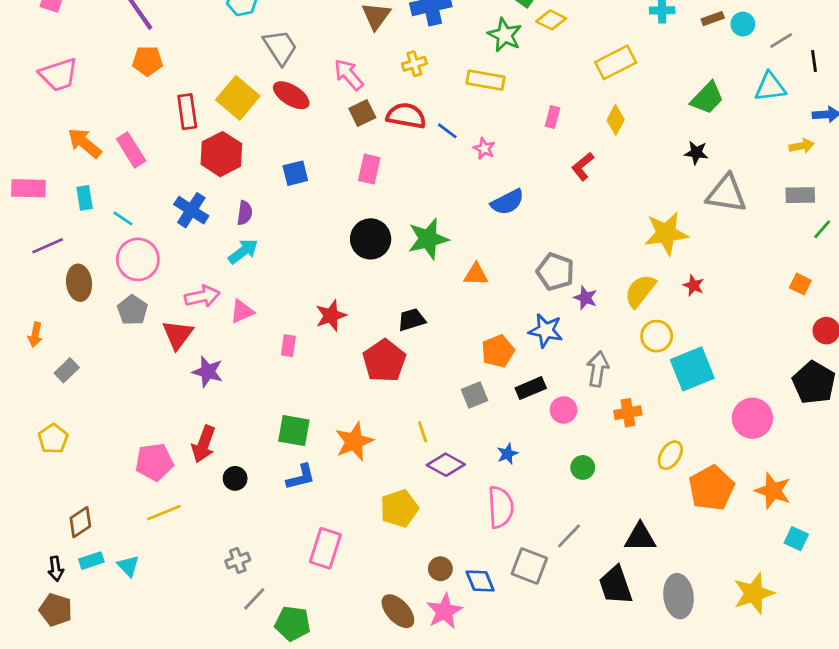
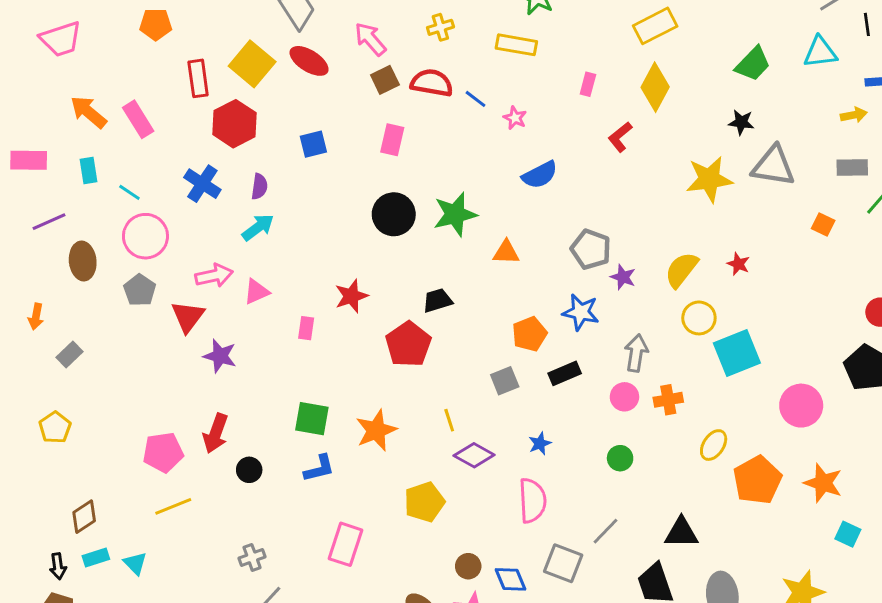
yellow diamond: (616, 120) -> (655, 87), size x1.5
yellow star: (666, 233) -> (709, 179), moved
orange square: (800, 284) -> (823, 224), moved
pink circle: (564, 410) -> (624, 397), moved

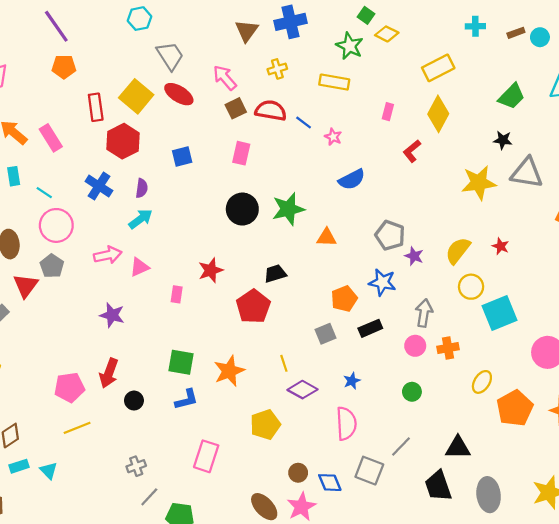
red triangle: (188, 316) -> (26, 286), moved

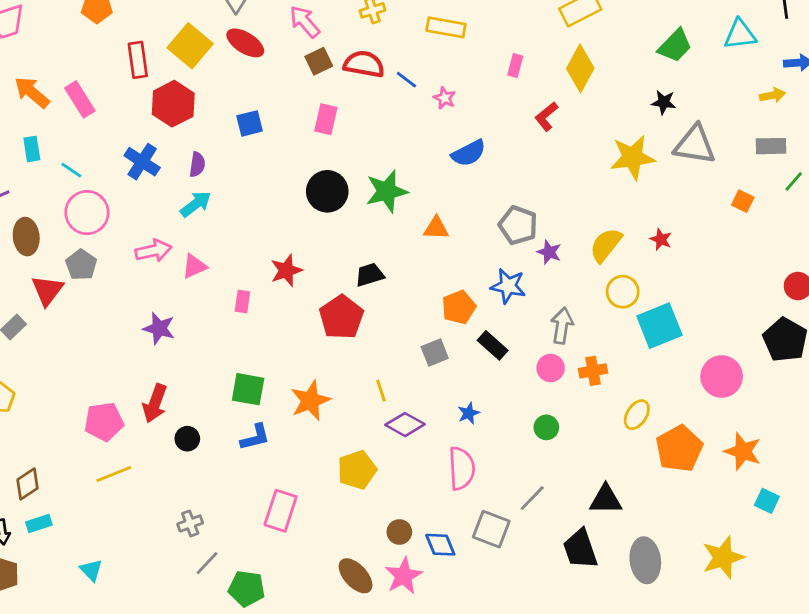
black rectangle: (370, 328) -> (493, 345), turned 65
cyan triangle: (49, 471) -> (91, 570), moved

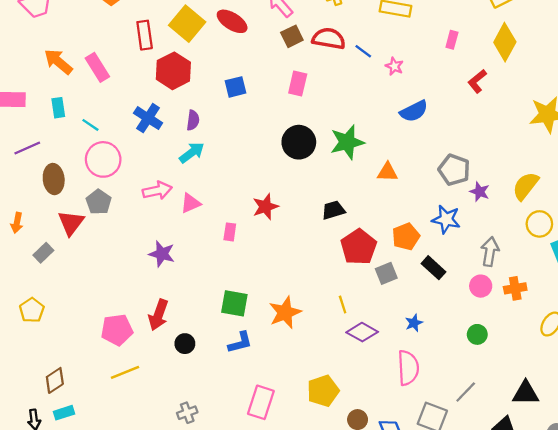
red pentagon: (341, 317) -> (359, 247), moved
yellow pentagon: (357, 470) -> (323, 391), moved

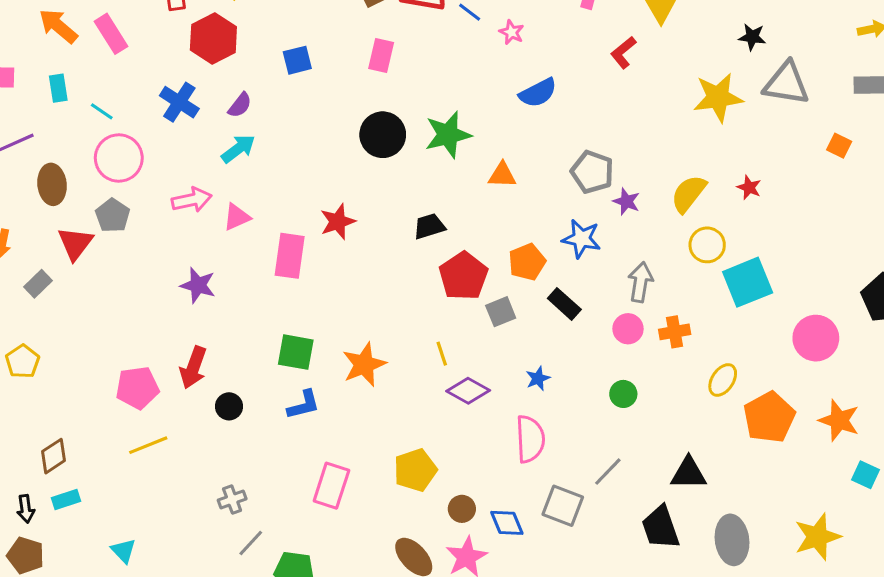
purple semicircle: (193, 120) -> (240, 105), turned 30
pink rectangle: (230, 232) -> (290, 256), size x1.8

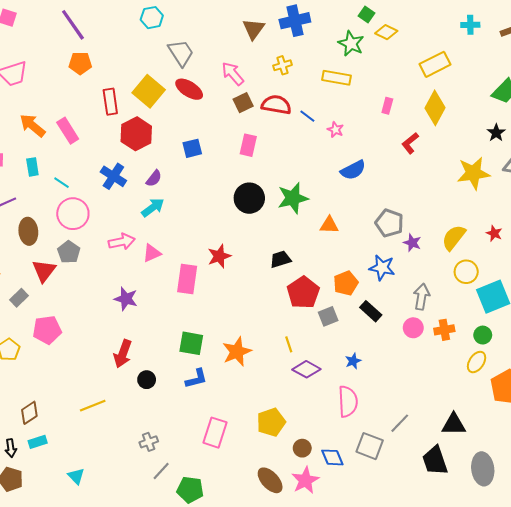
black star: (752, 37) -> (496, 133), turned 30
pink pentagon: (137, 388) -> (47, 330), moved
green circle: (623, 394) -> (483, 335), moved

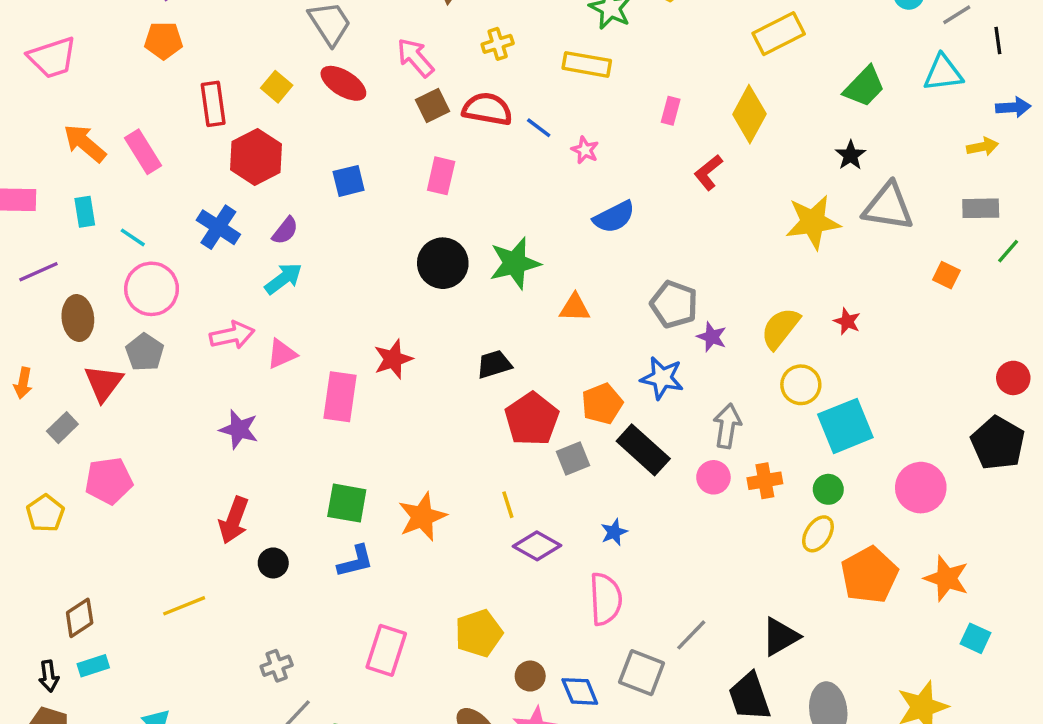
yellow rectangle: (435, 64) -> (779, 34), moved
yellow square: (149, 91) -> (277, 87), size x0.6
black rectangle: (371, 311) -> (643, 450), size x1.4
black triangle: (454, 424) -> (780, 637), turned -30

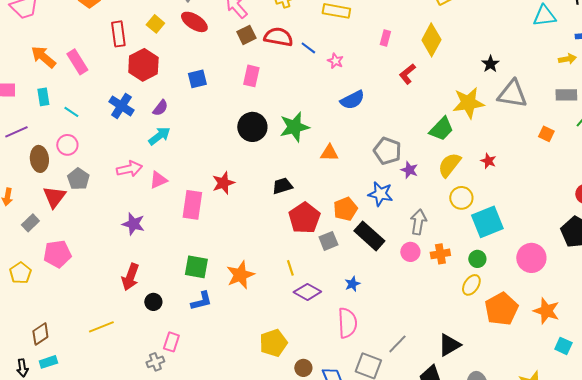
green trapezoid: (864, 87) -> (441, 129), moved
pink circle: (152, 289) -> (67, 145), moved, size x0.7
pink rectangle: (386, 650) -> (171, 342), moved, size x0.7

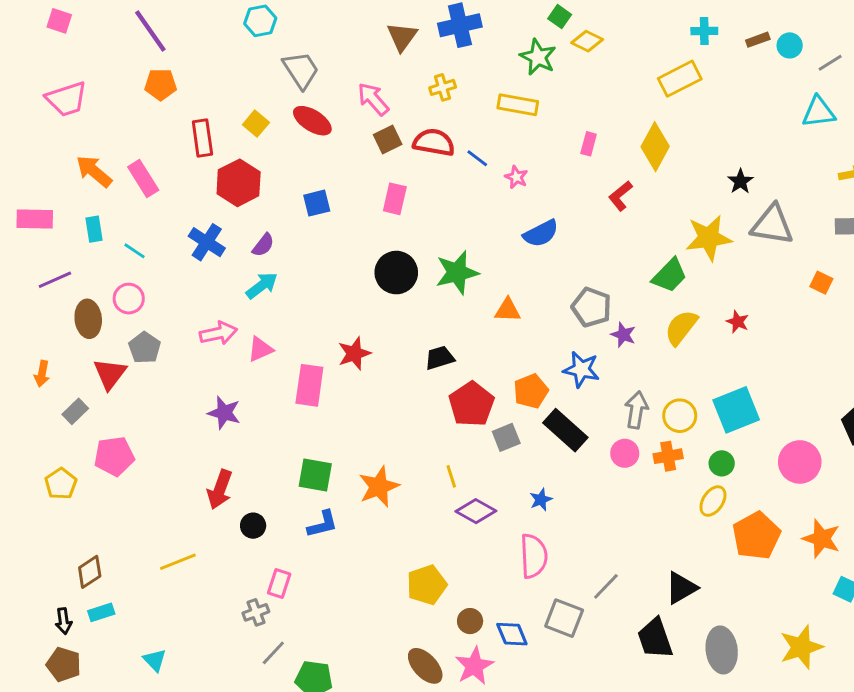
yellow circle: (461, 198) -> (680, 416), moved

